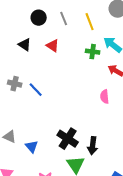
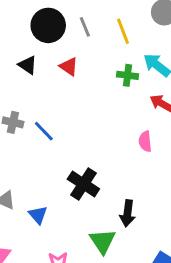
black circle: (39, 18) -> (48, 25), size x1.5
black cross: (68, 139) -> (83, 184), moved

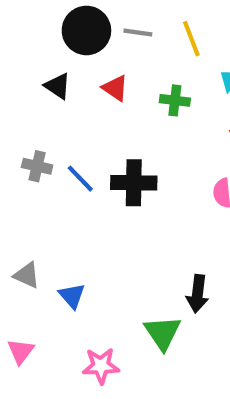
gray line: (85, 27) -> (138, 33), turned -60
green cross: (127, 75) -> (175, 100), moved
black cross: (83, 184) -> (134, 183), moved, turned -32

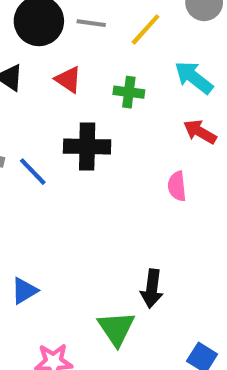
yellow line: (191, 39) -> (146, 29), turned 63
black cross: (134, 183) -> (87, 146), moved
blue triangle: (72, 296) -> (24, 291), turned 40

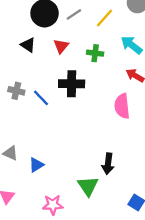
gray line: (91, 23) -> (74, 14), turned -42
red triangle: (68, 80) -> (61, 46), turned 35
pink semicircle: (177, 186) -> (122, 106), size x1.5

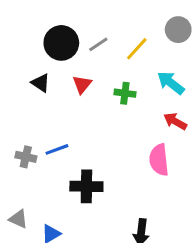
black cross: (72, 84) -> (86, 186), moved
gray cross: (16, 91) -> (26, 157), moved
blue line: (41, 98) -> (57, 149), turned -66

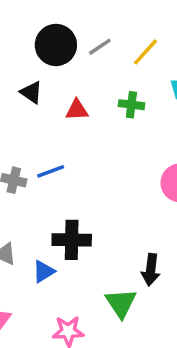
red triangle: (82, 84) -> (77, 110), moved, turned 48
black cross: (86, 186) -> (72, 240), moved

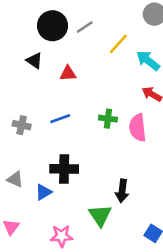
yellow line: (145, 52) -> (118, 44), moved
green cross: (131, 105) -> (108, 119), moved
blue line: (51, 171) -> (60, 119), moved

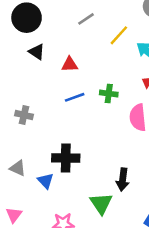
black circle: (52, 26) -> (27, 18), moved
blue line: (60, 119) -> (75, 97), moved
green cross: (108, 119) -> (109, 94), moved
blue triangle: (43, 192) -> (46, 181), turned -42

